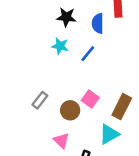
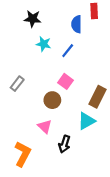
black star: (66, 17) -> (33, 19), moved
pink square: (90, 99) -> (66, 81), moved
gray rectangle: (40, 100) -> (17, 84), moved

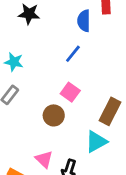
cyan star: (44, 44) -> (14, 62), moved
pink triangle: (45, 126) -> (44, 159), moved

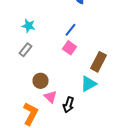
blue line: (73, 54) -> (70, 30), moved
brown circle: (54, 115) -> (40, 81), moved

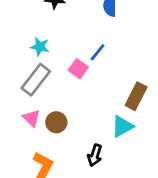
pink square: (70, 48) -> (78, 69), moved
gray rectangle: (26, 50) -> (36, 80), size x1.6
pink triangle: (50, 97) -> (32, 118), moved

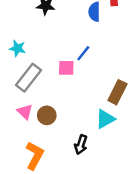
cyan star: (40, 47) -> (17, 48), moved
pink square: (78, 69) -> (66, 68), turned -35

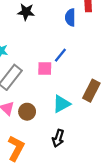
cyan triangle: (105, 119) -> (61, 104), moved

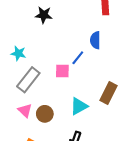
blue semicircle: (70, 17) -> (95, 40), moved

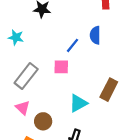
cyan star: (18, 53) -> (16, 37), moved
blue line: (78, 58) -> (73, 45), moved
brown circle: (45, 114) -> (43, 121), moved

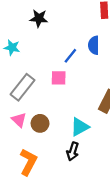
cyan triangle: (78, 103) -> (80, 127), moved
brown circle: (43, 121) -> (40, 123), moved

